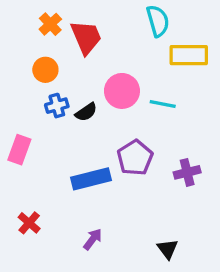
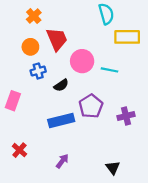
red trapezoid: (86, 37) -> (57, 39), moved
black semicircle: (86, 112) -> (61, 85), moved

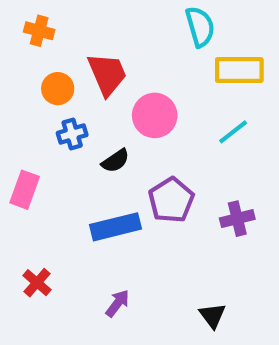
orange cross: (34, 16) -> (39, 31), moved, turned -32
cyan line: (110, 70) -> (233, 132), moved, turned -49

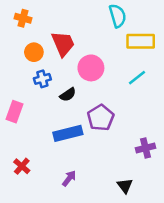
purple cross: (237, 219) -> (146, 148), moved

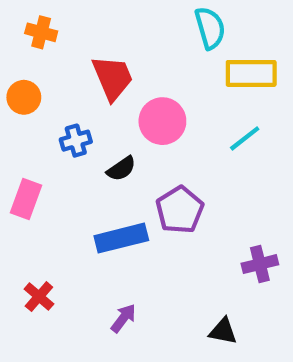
orange circle: (34, 52) -> (24, 97), moved
black triangle: (125, 186) -> (223, 331), turned -42

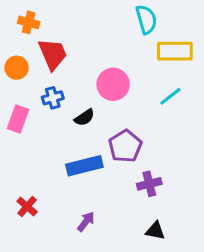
red trapezoid: (113, 78) -> (53, 54), moved
pink rectangle: (26, 199) -> (18, 119), moved
purple cross: (260, 264) -> (149, 184), moved

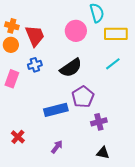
orange cross: (29, 22) -> (12, 26), moved
pink circle: (113, 84) -> (76, 31), moved
black semicircle: (84, 117) -> (71, 68), moved, size x1.6

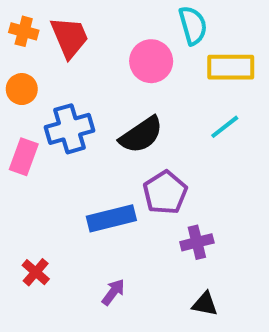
orange cross: (12, 26) -> (24, 31), moved
red trapezoid: (35, 36) -> (70, 37), moved
blue cross: (35, 65) -> (70, 129), size x1.6

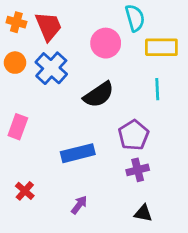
cyan line: (225, 127) -> (157, 89), turned -55
blue cross: (70, 129) -> (51, 68), moved, turned -32
pink rectangle: (24, 157) -> (18, 127), moved
purple pentagon: (165, 193) -> (134, 135), moved

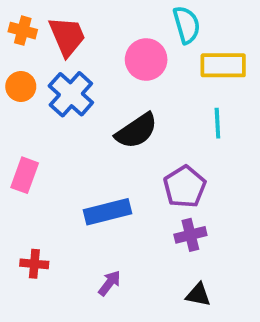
red cross: (25, 191) -> (34, 264), turned -36

